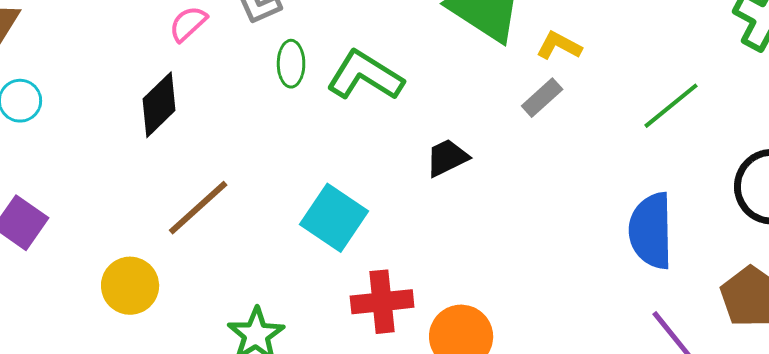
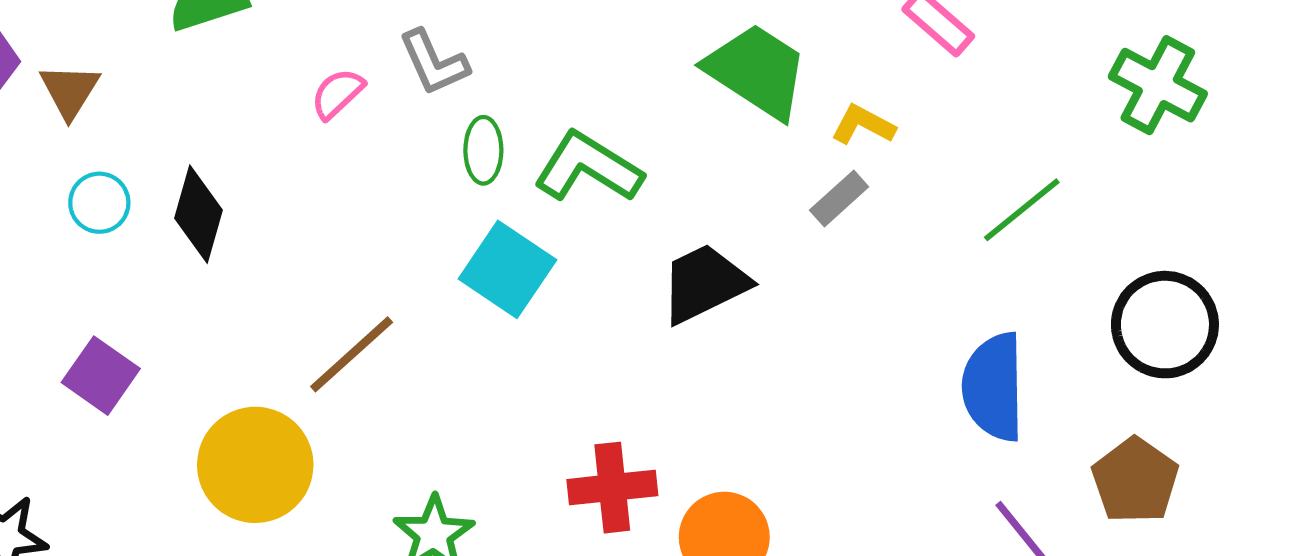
black diamond: (159, 105) -> (199, 214), moved, turned -30
black trapezoid: (447, 158) -> (704, 283), size x1.5
cyan square: (334, 218) -> (507, 269), moved
yellow circle: (130, 286) -> (255, 465), size x1.4

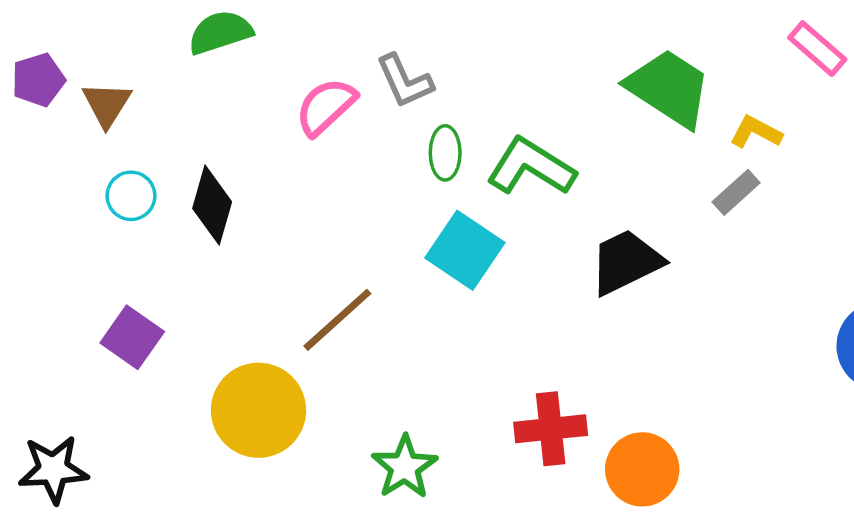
pink semicircle: (337, 94) -> (326, 107), size x1.4

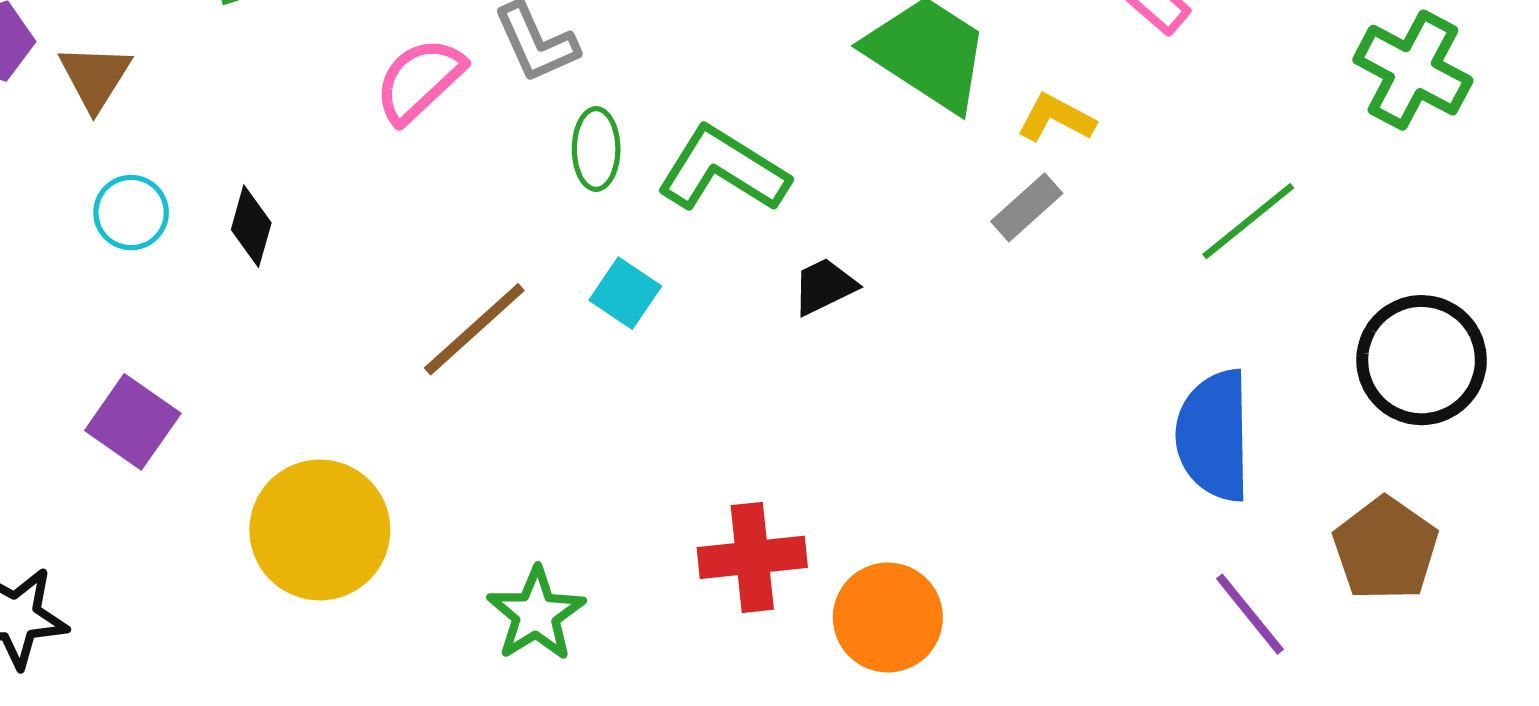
black diamond: (212, 205) -> (251, 226), size x0.7
cyan square: (465, 250) -> (625, 293), size x0.6
black trapezoid: (626, 262) -> (824, 286), moved, size x0.6
brown line: (337, 320) -> (474, 329), moved

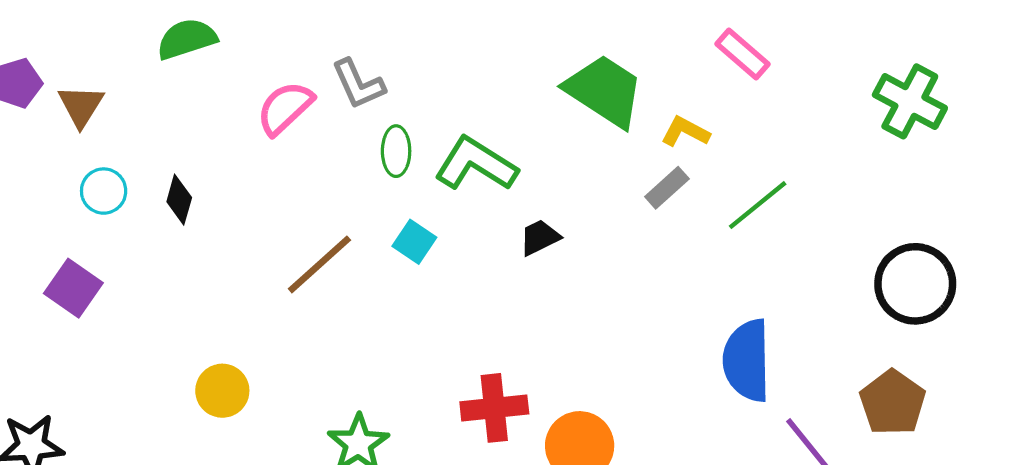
green line: (1248, 221) -> (758, 205), moved
purple square: (133, 422) -> (73, 288), moved
blue semicircle: (1214, 436) -> (747, 360), moved
yellow circle: (320, 530) -> (222, 391), size x0.6

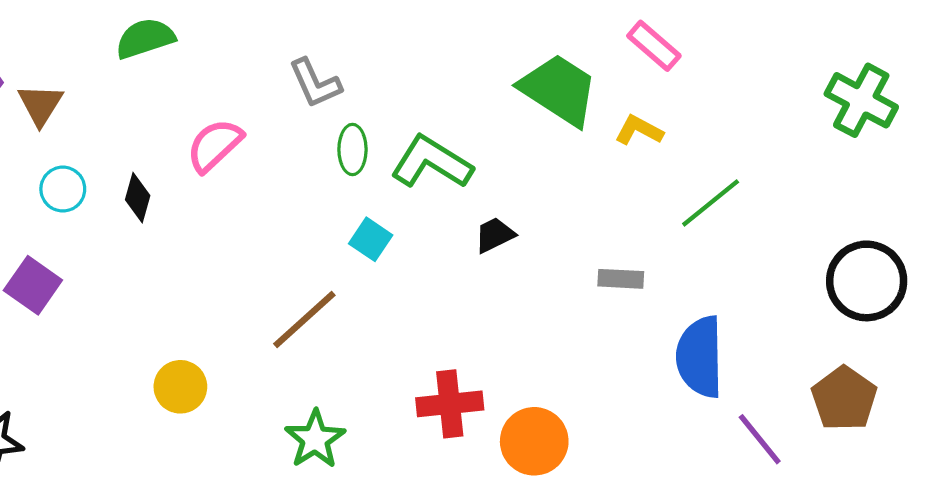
pink rectangle: (743, 54) -> (654, 46), moved
pink semicircle: (285, 108) -> (215, 145), moved
gray rectangle: (667, 188) -> (621, 279), moved, turned 45
brown line: (319, 264) -> (304, 319), moved

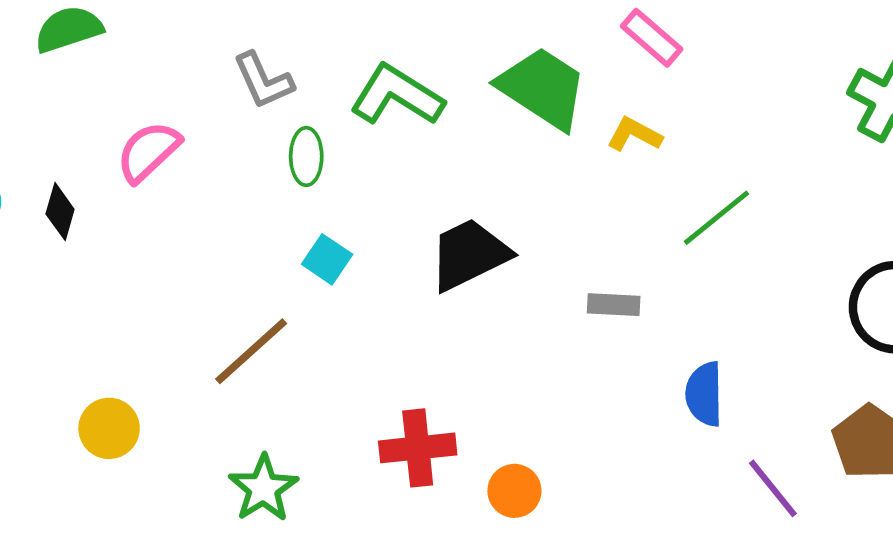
green L-shape: (432, 162) -> (397, 95), moved
black trapezoid: (495, 235) -> (469, 254), size x1.8
blue semicircle: (700, 357) -> (704, 394), size x0.7
orange circle: (534, 441) -> (514, 491), size x0.7

